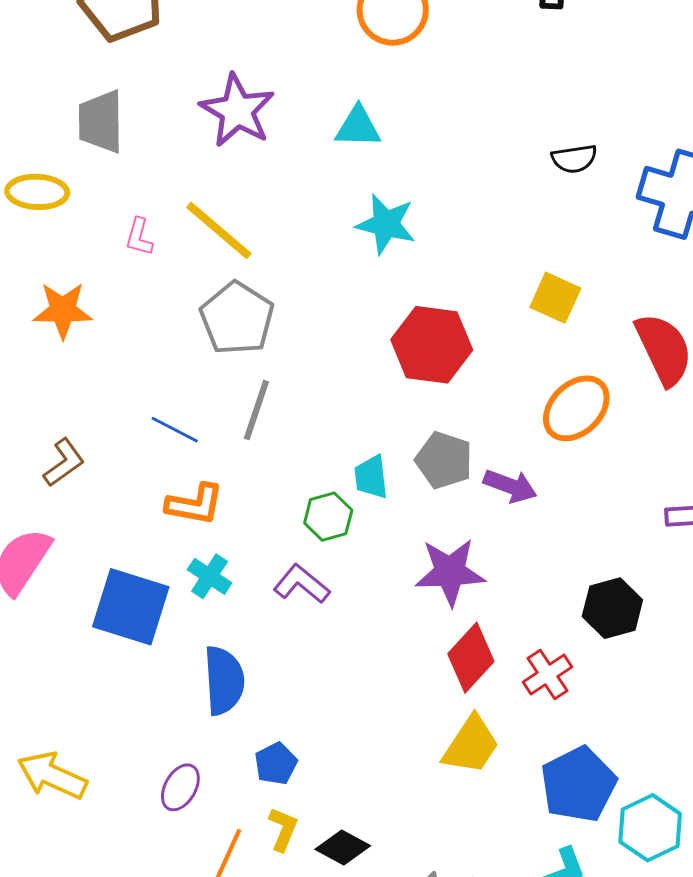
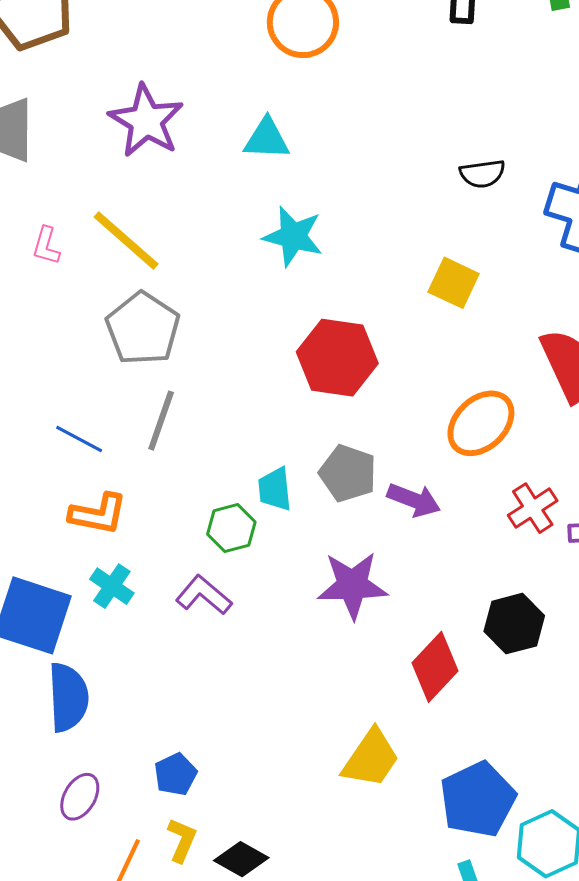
yellow square: (555, 298) -> (454, 283), moved
red diamond: (471, 658) -> (435, 667), moved
red cross: (548, 675) -> (533, 508), moved
blue semicircle: (224, 681) -> (68, 697), moved

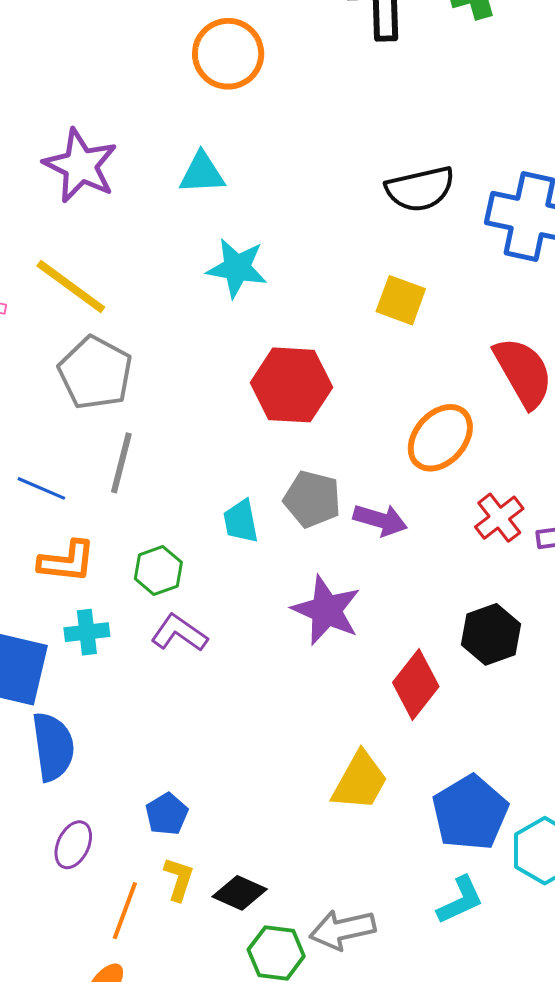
black semicircle: (482, 174) -> (420, 189), size x1.5
green hexagon: (231, 528) -> (158, 571), moved
purple star: (352, 585) -> (326, 610), turned 30
cyan cross: (112, 586) -> (87, 632), turned -36

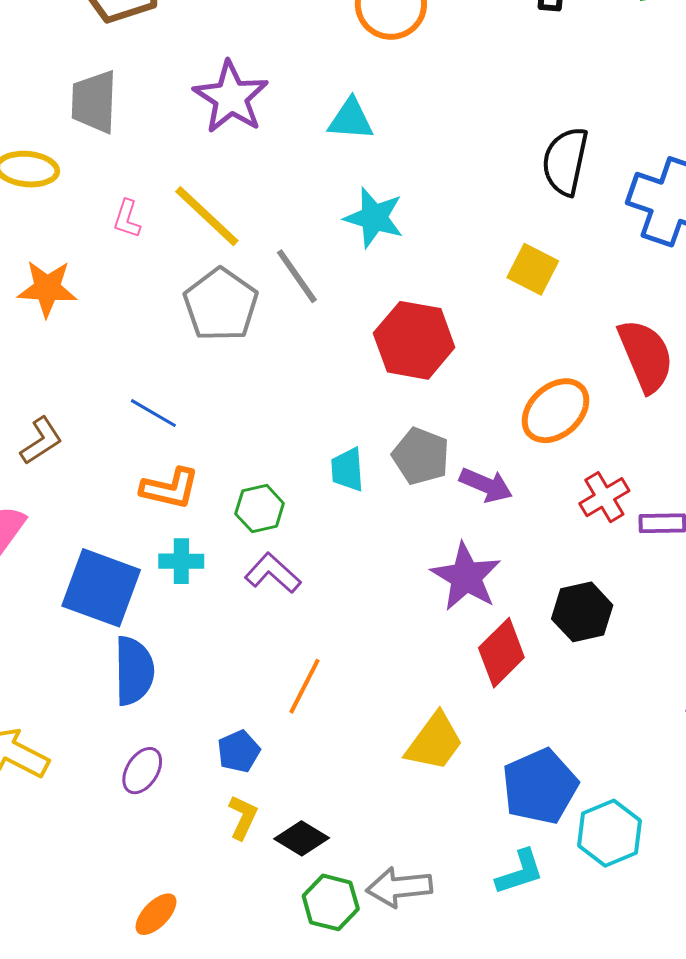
black semicircle: (420, 189) -> (565, 161), turned 108
gray line: (121, 463) -> (297, 276), moved, turned -56
purple star: (326, 610) -> (466, 577), moved
orange line: (125, 911) -> (305, 686), moved

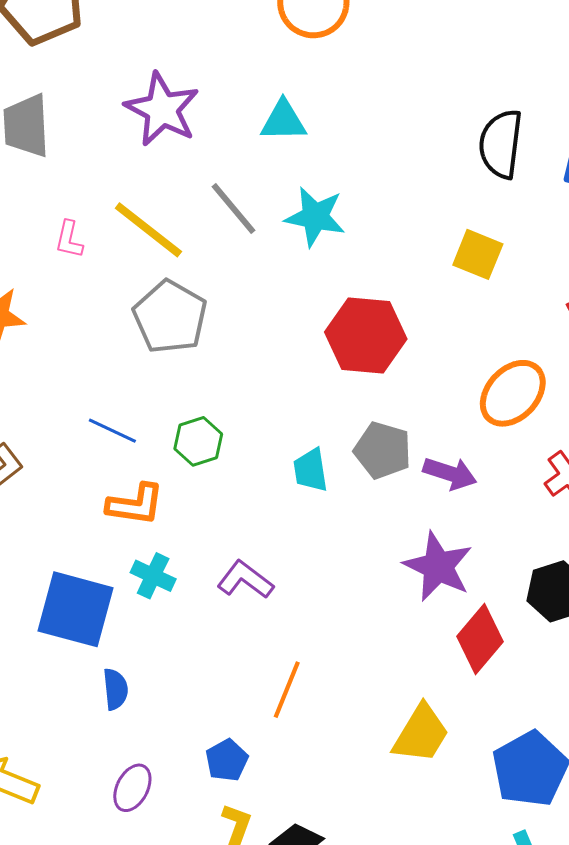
gray line: (297, 276) -> (234, 208), moved
green hexagon: (260, 509) -> (198, 441), moved
cyan cross: (181, 561) -> (153, 576), turned 30
blue semicircle: (134, 671) -> (115, 689), size x0.6

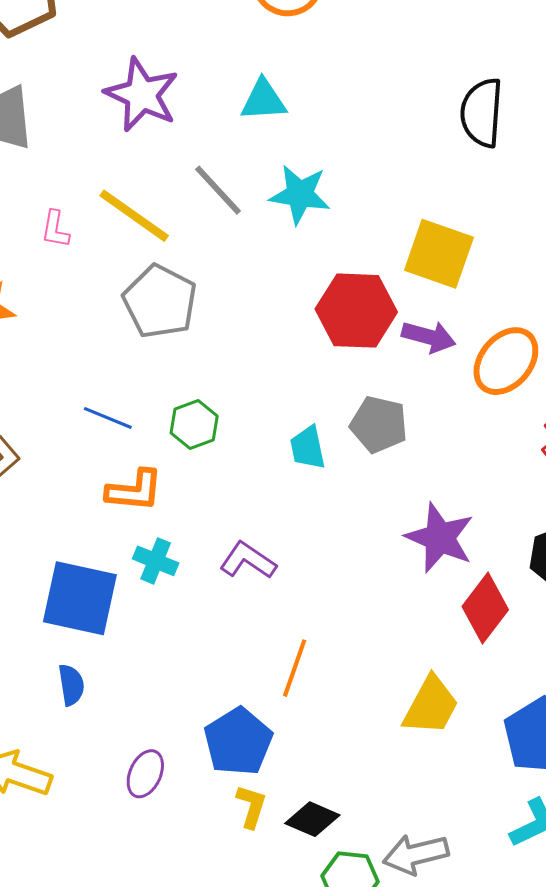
yellow square: (478, 254) -> (439, 254), moved, size x1.4
purple arrow: (450, 473) -> (429, 337), moved
blue semicircle: (115, 689) -> (71, 685), moved
blue pentagon: (227, 760) -> (238, 742), size x1.6

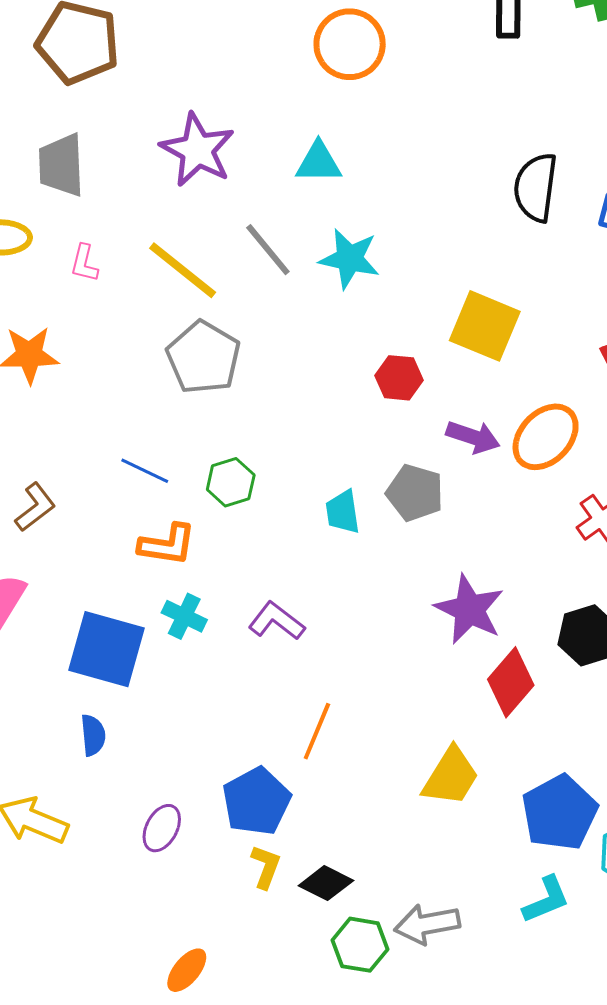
pink L-shape: (55, 229) -> (84, 263), moved
red hexagon: (356, 311) -> (399, 378), size x0.6
purple arrow: (429, 337) -> (473, 437), moved

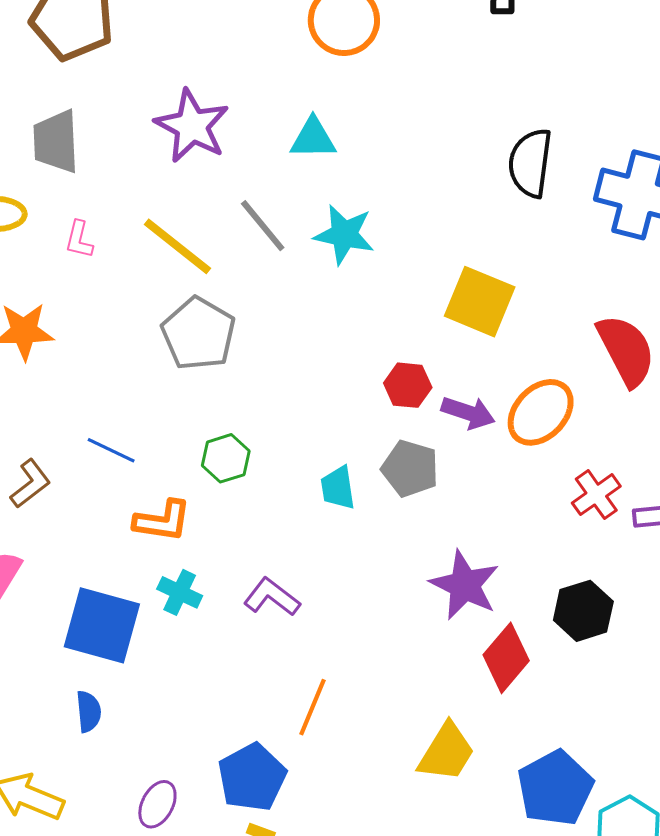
red hexagon: (399, 378) -> (408, 385), moved
blue line: (145, 471) -> (111, 450), moved

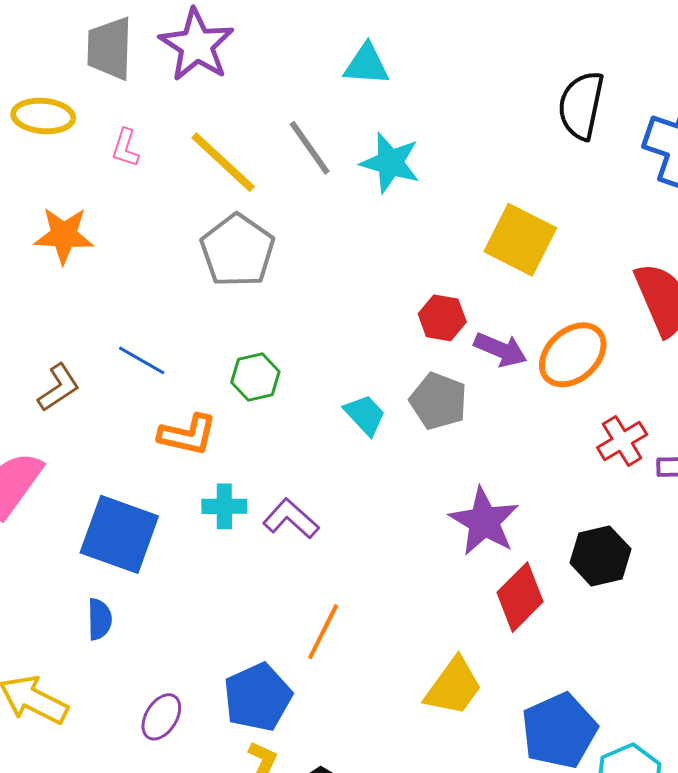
purple star: (192, 126) -> (197, 45), moved
cyan trapezoid: (338, 488) -> (365, 415), turned 141
cyan cross: (180, 592) -> (224, 506), moved, turned -30

